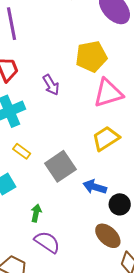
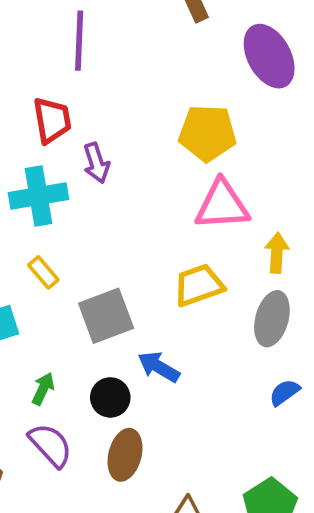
purple arrow: (51, 85) -> (96, 163), moved
black circle: (120, 204) -> (110, 397), moved
brown ellipse: (108, 236) -> (125, 455), moved, turned 48

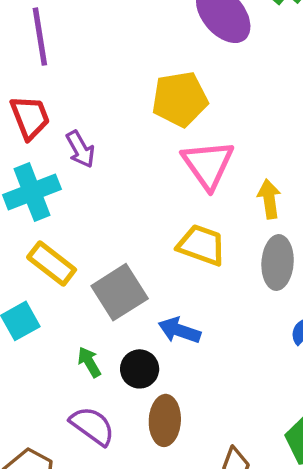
pink triangle: (222, 205) -> (208, 165), turned -50
yellow rectangle: (43, 272) -> (52, 263), size x1.5
yellow trapezoid: (199, 285) -> (201, 245), turned 51
green arrow: (43, 389) -> (89, 362), moved, turned -44

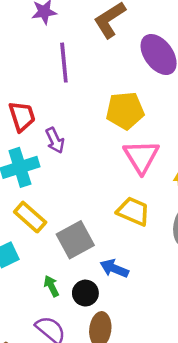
purple line: (40, 37) -> (64, 63), moved

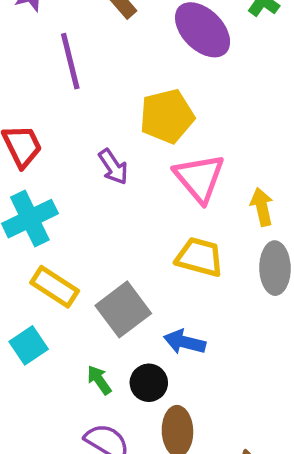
purple arrow: (55, 140) -> (113, 167), moved

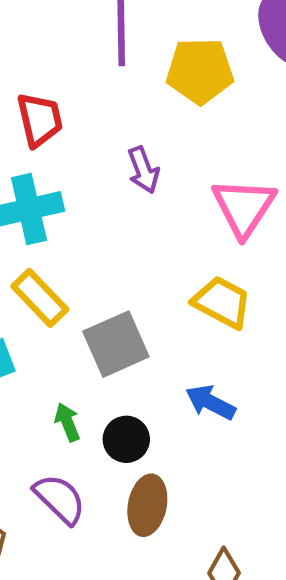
yellow pentagon: (167, 116) -> (200, 71), moved
blue arrow: (185, 342) -> (211, 402), moved

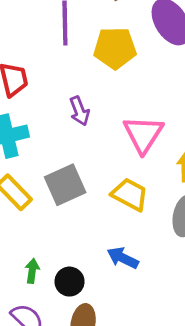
gray square: (116, 344) -> (65, 185), moved
green arrow: (67, 422) -> (32, 271), turned 30

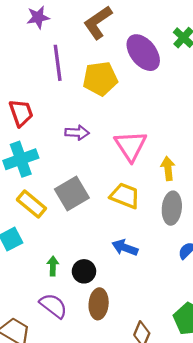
purple arrow: (79, 111) -> (77, 133), turned -60

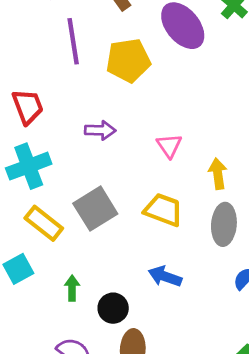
pink triangle: (131, 146) -> (169, 146), size x0.6
green arrow: (53, 266) -> (72, 288), moved

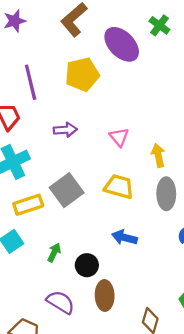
purple line: (73, 41) -> (31, 82), moved
yellow rectangle: (44, 223) -> (28, 205), turned -52
green arrow: (72, 288) -> (54, 253), turned 30

